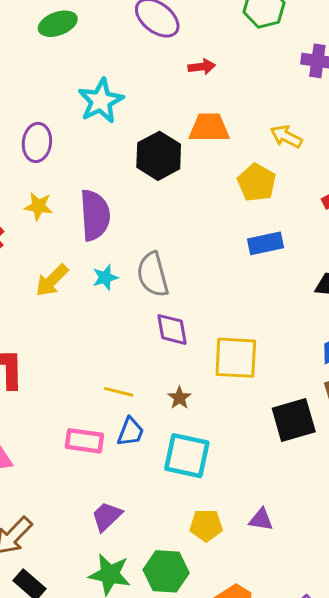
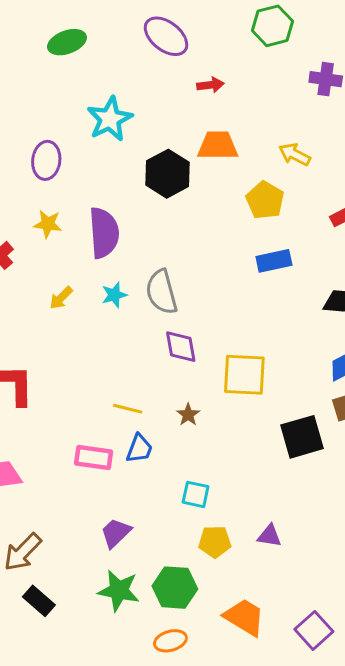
yellow arrow: (52, 280) -> (61, 298), size x0.7
cyan square: (187, 456) -> (196, 494), moved, size x0.6

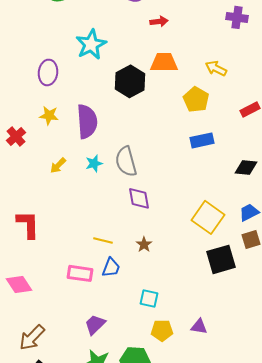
yellow square: (244, 375) -> (208, 217), moved, turned 32

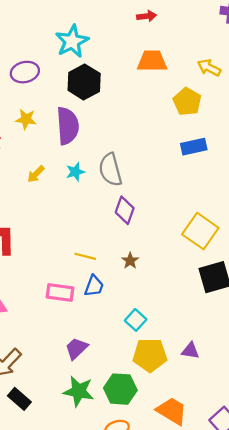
purple ellipse: (48, 72) -> (25, 72), turned 70
black hexagon: (130, 81) -> (84, 82), moved
purple diamond: (139, 198) -> (125, 210), turned 30
cyan square: (149, 298) -> (136, 320), turned 30
yellow pentagon: (162, 330) -> (150, 355), size x1.4

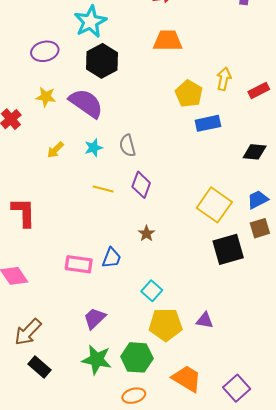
yellow arrow: (209, 68) -> (224, 79), moved, turned 75
yellow pentagon: (187, 102) -> (189, 94), moved
purple semicircle: (68, 126) -> (86, 103), turned -51
gray semicircle: (110, 170) -> (127, 146), size x0.7
yellow line: (85, 256) -> (103, 189), moved

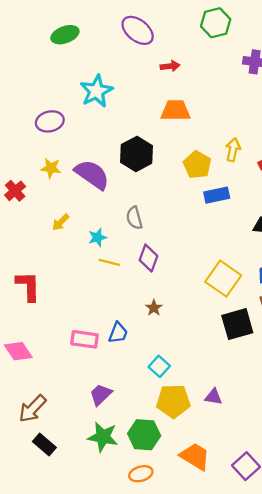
black hexagon: (102, 61) -> (137, 154), moved
cyan star: (94, 148) -> (97, 237), moved

